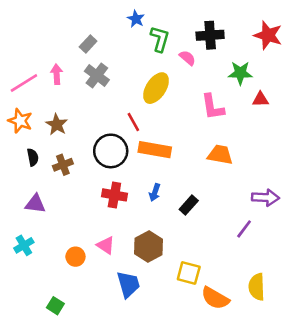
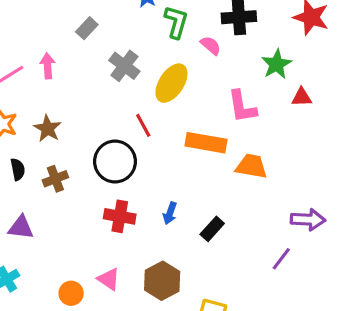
green star: (240, 73) -> (277, 64), turned -30
gray cross: (97, 75) -> (124, 66), moved
orange rectangle: (155, 150) -> (206, 143), moved

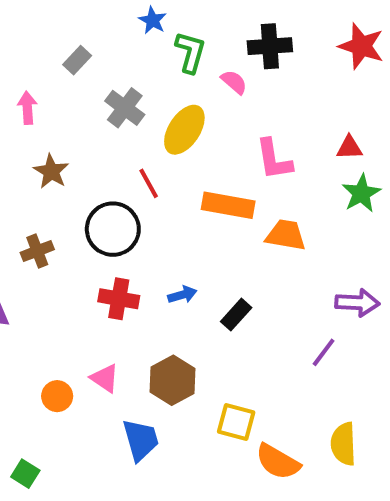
green star: (277, 64) -> (361, 193), moved
brown star: (48, 129) -> (51, 171), moved
blue arrow: (170, 213) -> (182, 295), turned -125

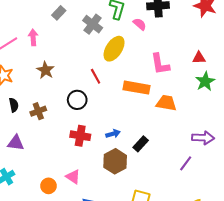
gray cross: (125, 108) -> (93, 24), moved
black circle: (113, 229) -> (77, 100), size x0.7
brown hexagon: (172, 380) -> (115, 161), moved

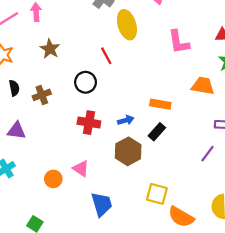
yellow ellipse: (114, 49) -> (127, 25), turned -50
orange rectangle: (137, 88) -> (160, 104), moved, size x0.7
orange trapezoid: (166, 103) -> (203, 86), moved

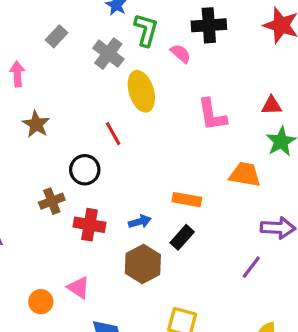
brown cross: (42, 95) -> (52, 201), moved

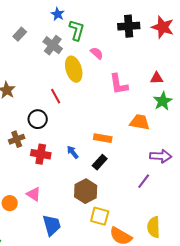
black cross: (209, 25) -> (129, 26), moved
pink semicircle: (181, 54) -> (97, 53), moved
blue arrow: (140, 222) -> (73, 152), turned -112
brown hexagon: (143, 264) -> (86, 191), moved

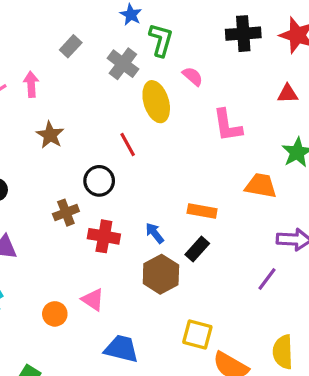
red triangle: (157, 78) -> (288, 94), moved
brown hexagon: (86, 191) -> (161, 274), moved
blue trapezoid: (52, 225) -> (121, 349), turned -60

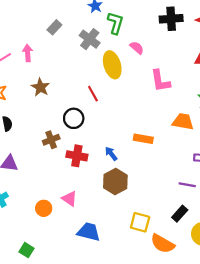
black rectangle: (197, 249) -> (180, 214), moved
purple line: (267, 279) -> (187, 185), turned 63

